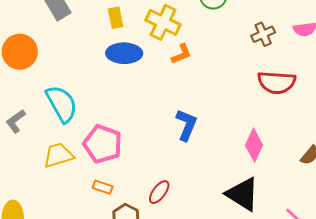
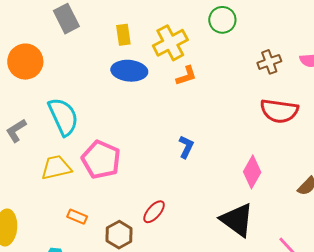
yellow cross: (163, 22) -> (170, 43), turned 32
blue L-shape: (186, 125) -> (186, 147), size x0.7
orange rectangle: (103, 187) -> (77, 217), moved

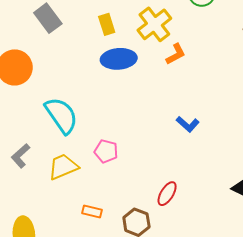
gray L-shape: (16, 131) -> (21, 156), moved
blue L-shape: (186, 147) -> (188, 124), turned 115
pink pentagon: (101, 160) -> (106, 151), size x0.6

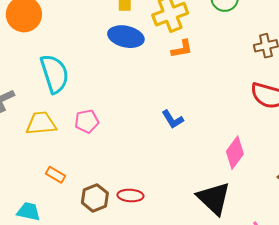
pink pentagon: (106, 151) -> (87, 121), turned 30
red ellipse: (167, 194) -> (130, 196), moved, turned 45

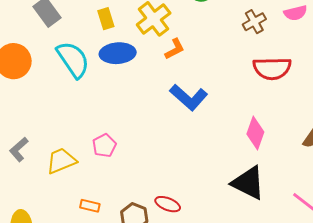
cyan semicircle: (55, 74) -> (73, 59), moved
blue L-shape: (173, 119) -> (189, 97), moved, size x1.6
red ellipse: (130, 196) -> (168, 204), turned 35

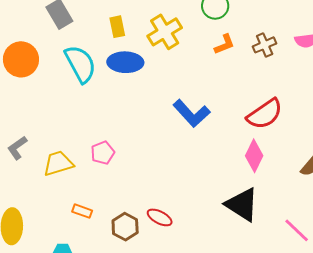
orange L-shape: (175, 49) -> (224, 44), moved
red semicircle: (272, 68) -> (265, 114), moved, turned -39

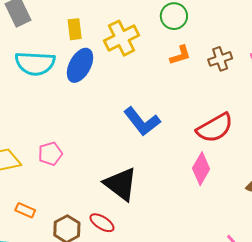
blue ellipse: (125, 62) -> (80, 65), turned -68
cyan semicircle: (80, 64) -> (35, 63), turned 117
black triangle: (242, 205) -> (121, 184), moved

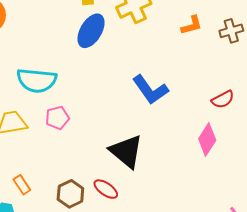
cyan semicircle: (35, 63) -> (37, 80), moved
red semicircle: (215, 128) -> (223, 99), size x0.6
orange rectangle: (25, 210) -> (22, 185), moved, turned 30

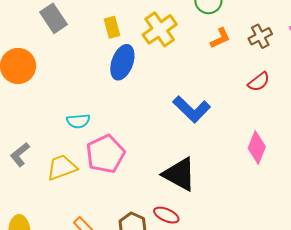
cyan semicircle: (37, 80) -> (78, 121), size x0.6
red semicircle: (223, 99) -> (259, 82), moved
pink pentagon: (57, 118) -> (105, 154), size x1.6

